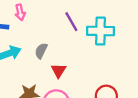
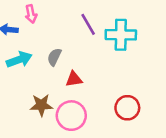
red triangle: (59, 71) -> (74, 79), turned 49

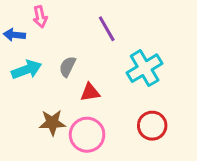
cyan cross: (121, 35) -> (145, 68), moved, turned -32

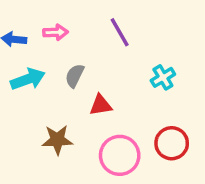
pink arrow: (40, 17) -> (56, 32), moved, turned -80
cyan cross: (145, 68) -> (163, 77), size x0.6
pink circle: (87, 135) -> (120, 155), moved

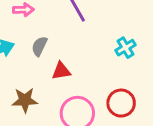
cyan cross: (163, 77) -> (125, 48), moved

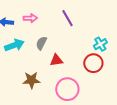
red circle: (121, 103) -> (93, 63), moved

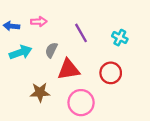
purple line: (67, 18) -> (81, 33), moved
cyan cross: (100, 44) -> (120, 38), moved, turned -32
red triangle: (56, 60) -> (68, 69), size x1.5

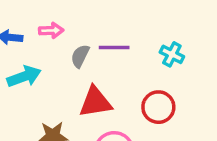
purple line: (81, 33) -> (114, 48), turned -60
gray semicircle: (51, 50) -> (80, 56), moved

